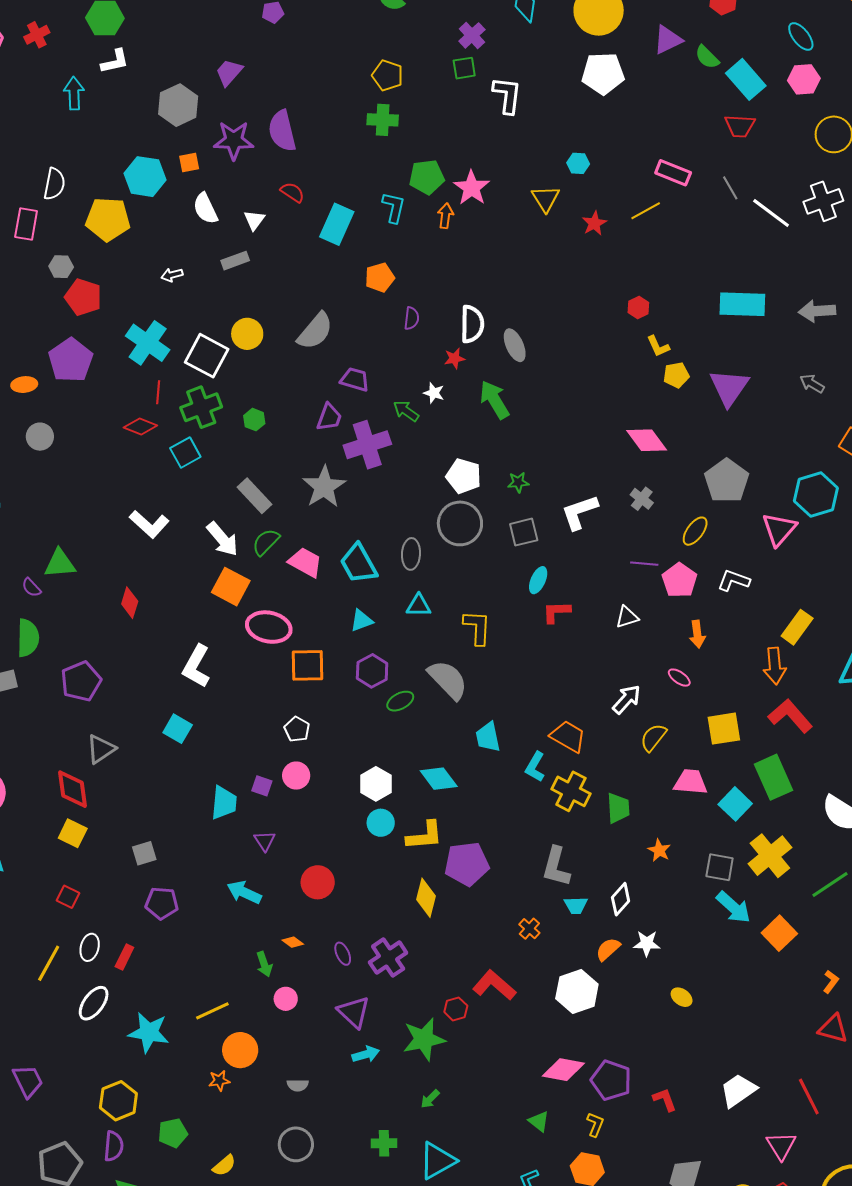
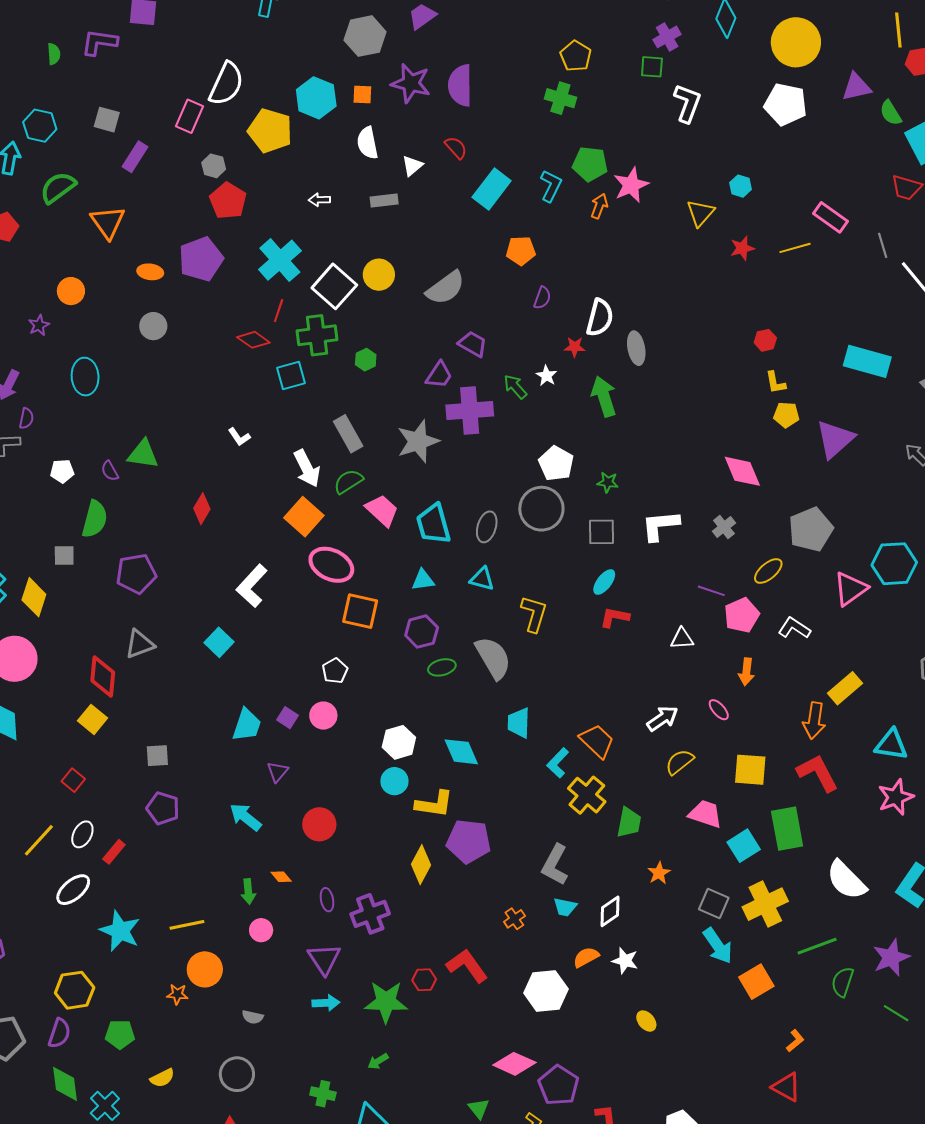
white semicircle: (54, 184) -> (226, 84), size x1.4
white L-shape: (149, 524) -> (239, 437), size x0.6

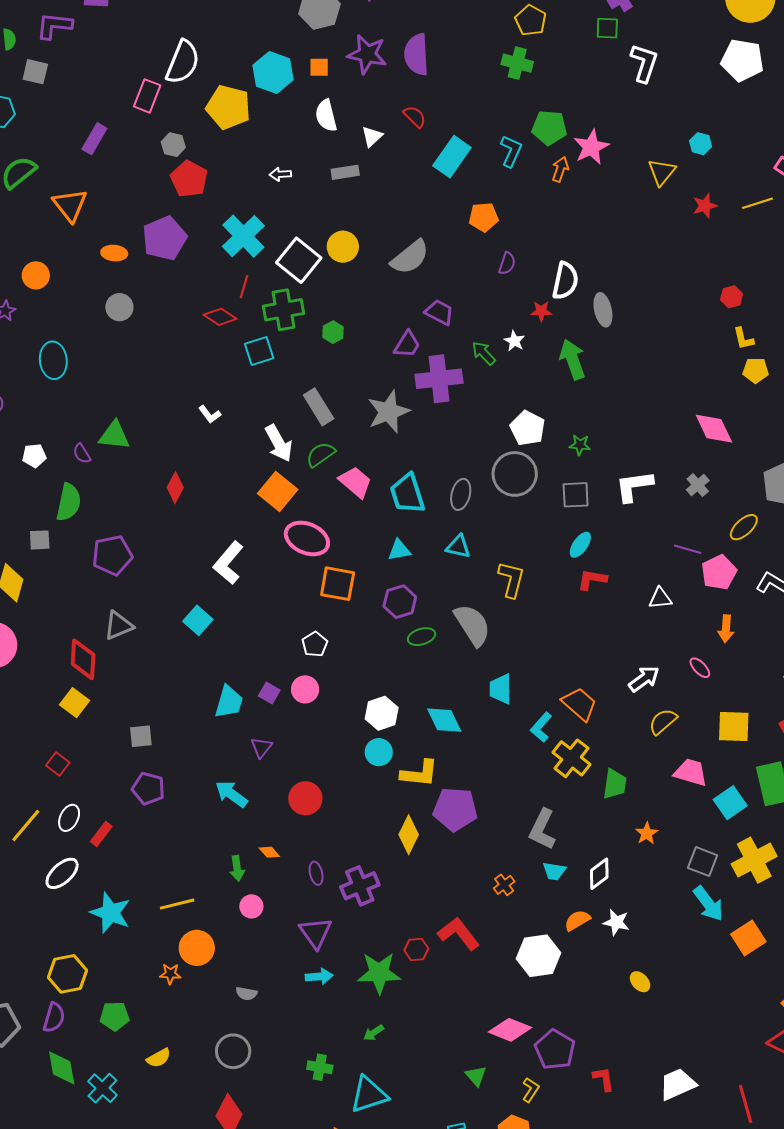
gray square: (107, 120) -> (35, 72), moved

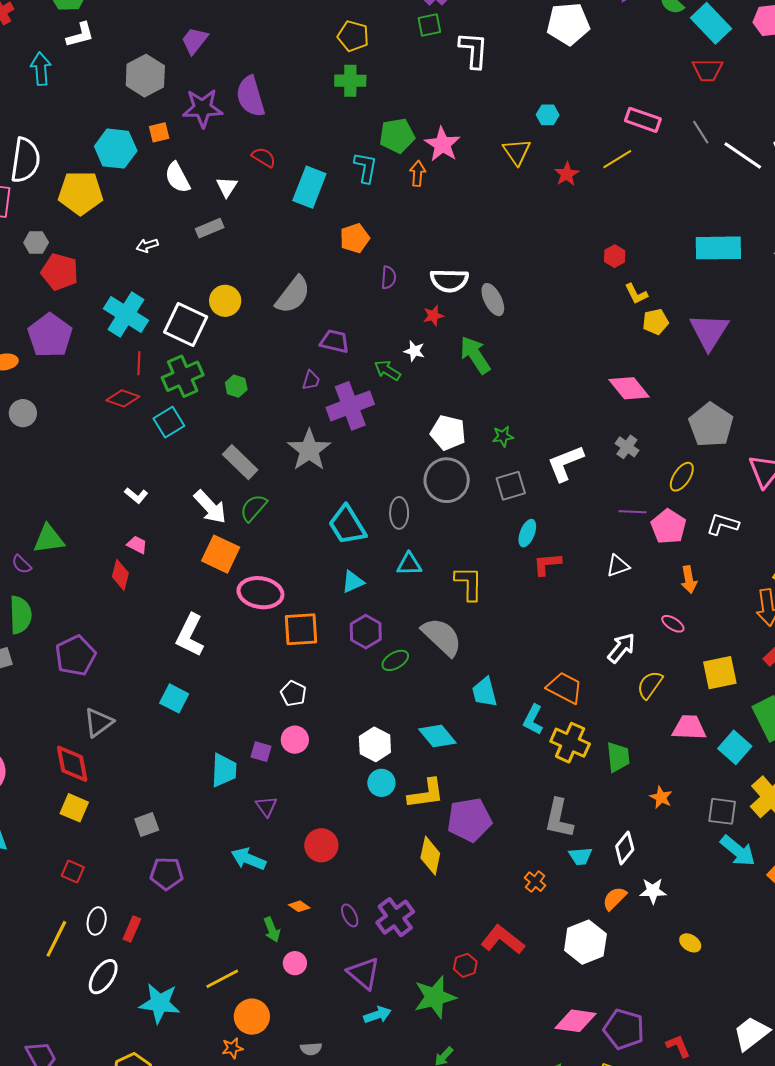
white semicircle: (565, 281) -> (449, 280), turned 93
purple trapezoid: (407, 344) -> (311, 380), size x0.7
pink trapezoid: (355, 482) -> (137, 545), moved, size x0.6

